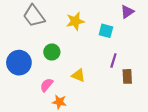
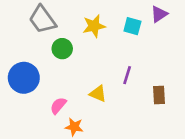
cyan square: (106, 31) -> (132, 26), moved
green circle: (52, 52) -> (62, 49), moved
purple line: (113, 61) -> (127, 75), moved

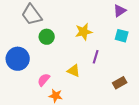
yellow star: (94, 26) -> (84, 32), moved
cyan square: (132, 26) -> (122, 36), moved
brown rectangle: (159, 95) -> (120, 83), moved, turned 64

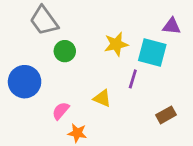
purple triangle: (120, 11) -> (172, 26), moved, turned 40
cyan square: (122, 36) -> (152, 53), moved, size x1.5

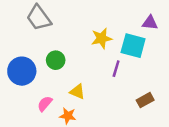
green circle: (65, 51) -> (56, 60), moved
yellow triangle: (102, 98) -> (77, 92), moved
pink semicircle: (61, 111) -> (45, 104), moved

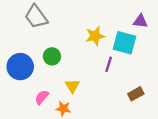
yellow triangle: (77, 92) -> (72, 86), turned 35

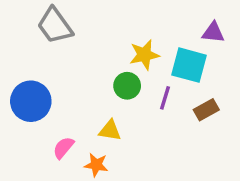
green circle: (52, 56) -> (127, 86), moved
yellow triangle: (72, 86) -> (110, 130), turned -49
brown rectangle: (136, 94) -> (206, 110), moved

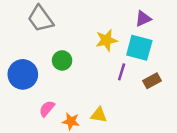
purple triangle: (213, 32) -> (143, 19), moved, turned -30
green circle: (127, 86) -> (62, 60), moved
yellow triangle: (110, 130) -> (99, 115), moved

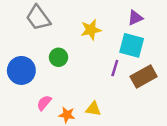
yellow star: (106, 40) -> (91, 30), moved
brown rectangle: (152, 81) -> (144, 76), size x1.5

